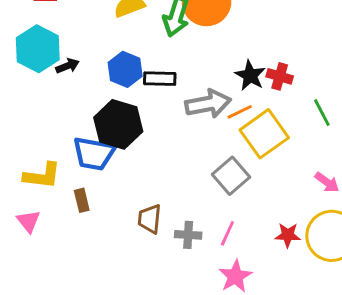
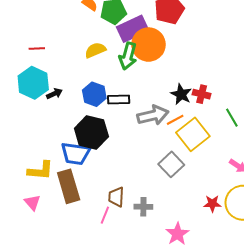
brown rectangle: (82, 200) -> (69, 186), size x2.0
pink line: (227, 233) -> (105, 215), moved

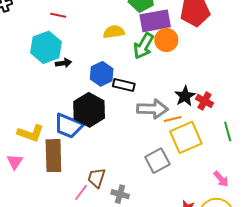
orange circle: (148, 45) -> (166, 40), size x0.7

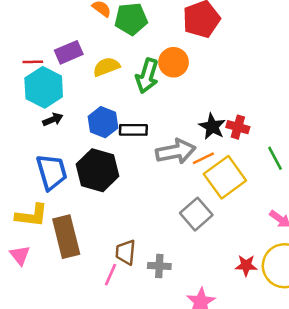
purple rectangle: (155, 21) -> (69, 52), moved, size x0.7
cyan hexagon: (46, 47) -> (44, 87), moved
blue trapezoid: (68, 126) -> (52, 172), moved, turned -116

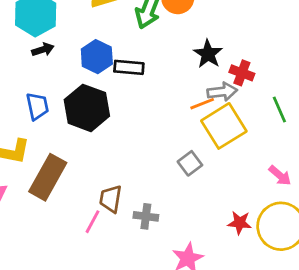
black star: (212, 126) -> (208, 54), moved
gray arrow: (176, 151) -> (222, 92), moved, size x0.7
blue trapezoid: (52, 172) -> (37, 106), size x0.7
gray square: (196, 214) -> (190, 163), size x0.7
brown rectangle: (66, 237) -> (48, 177), turned 39

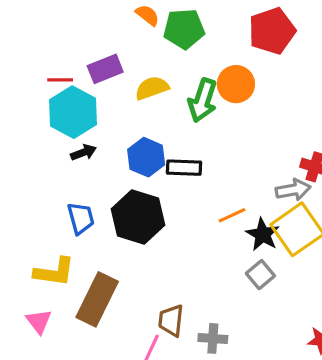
black star: (208, 54) -> (263, 234), moved
orange line: (202, 104) -> (232, 215), moved

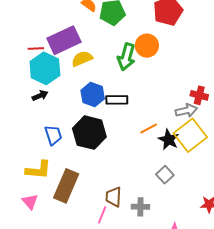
purple rectangle: (105, 69) -> (64, 40), size x1.5
yellow semicircle: (152, 88) -> (82, 59), moved
black arrow: (84, 152) -> (40, 96), moved
gray square: (260, 275) -> (165, 175), moved

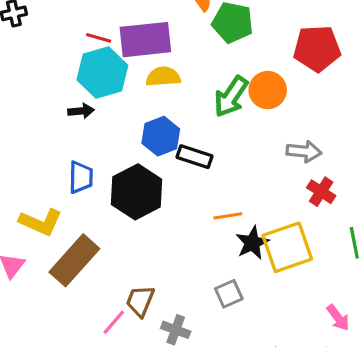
gray arrow: (186, 110) -> (304, 151), moved

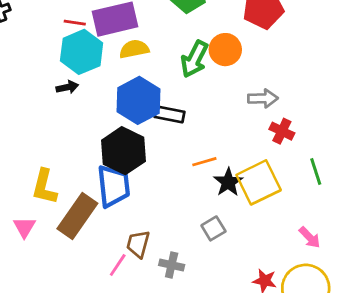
blue hexagon: (161, 136) -> (138, 100), size x1.4
blue trapezoid: (81, 177) -> (113, 186), moved, size x1.5
yellow L-shape: (41, 222) -> (44, 187), turned 87

